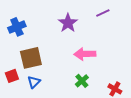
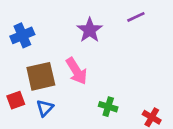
pink arrow: (85, 54) -> (76, 71), moved, turned -120
green cross: (82, 81) -> (108, 107), turned -32

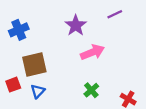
pink arrow: (76, 71) -> (92, 52), moved, turned -80
green cross: (108, 107) -> (91, 90), turned 32

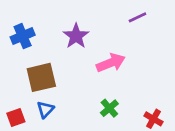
purple star: (76, 25) -> (76, 36), moved
red square: (13, 85) -> (16, 118), moved

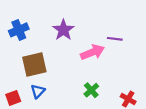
purple line: (137, 17) -> (115, 39), moved, turned 32

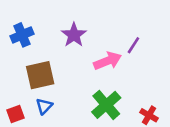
purple line: (115, 39) -> (133, 45), turned -64
green cross: (91, 90) -> (106, 105), size x1.6

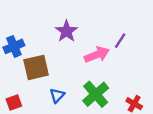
blue cross: (22, 35) -> (14, 46), moved
blue triangle: (44, 106) -> (57, 95), moved

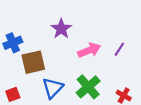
purple line: (120, 41) -> (119, 49), moved
blue triangle: (57, 95) -> (53, 88), size x1.5

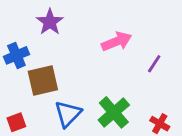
purple star: (61, 29) -> (50, 22), moved
pink arrow: (89, 50) -> (117, 41), moved

